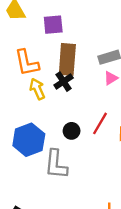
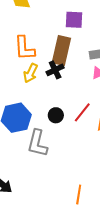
purple square: (53, 25) -> (74, 20), moved
yellow arrow: (37, 89) -> (31, 73), turned -138

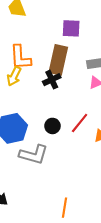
yellow arrow: (31, 73) -> (14, 76), moved
gray L-shape: (37, 143) -> (34, 155), turned -88
orange line: (79, 194) -> (64, 208), moved

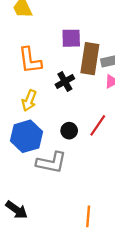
purple square: (71, 28) -> (71, 38), moved
brown rectangle: (58, 60) -> (90, 59), moved
yellow arrow: (14, 76) -> (29, 101), moved

